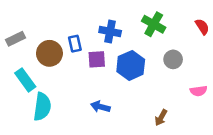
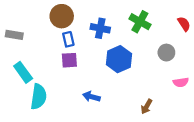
gray rectangle: (16, 39) -> (14, 35), turned 35
brown circle: (49, 53) -> (62, 16), moved
purple square: (97, 59) -> (69, 60), moved
gray circle: (173, 59) -> (166, 53), moved

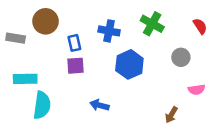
brown circle: (62, 16) -> (46, 21), moved
cyan rectangle: (23, 72) -> (25, 79), turned -55
brown arrow: (147, 107) -> (171, 115), moved

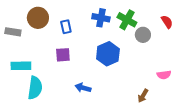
blue cross: (109, 31) -> (101, 18), moved
blue rectangle: (74, 43) -> (66, 27), moved
gray circle: (181, 57) -> (143, 35), moved

